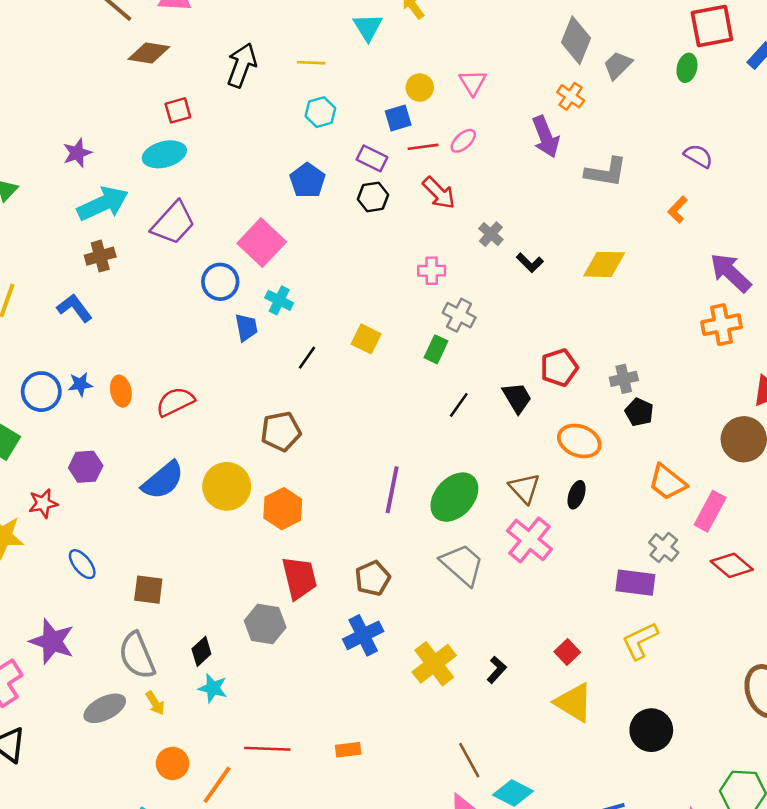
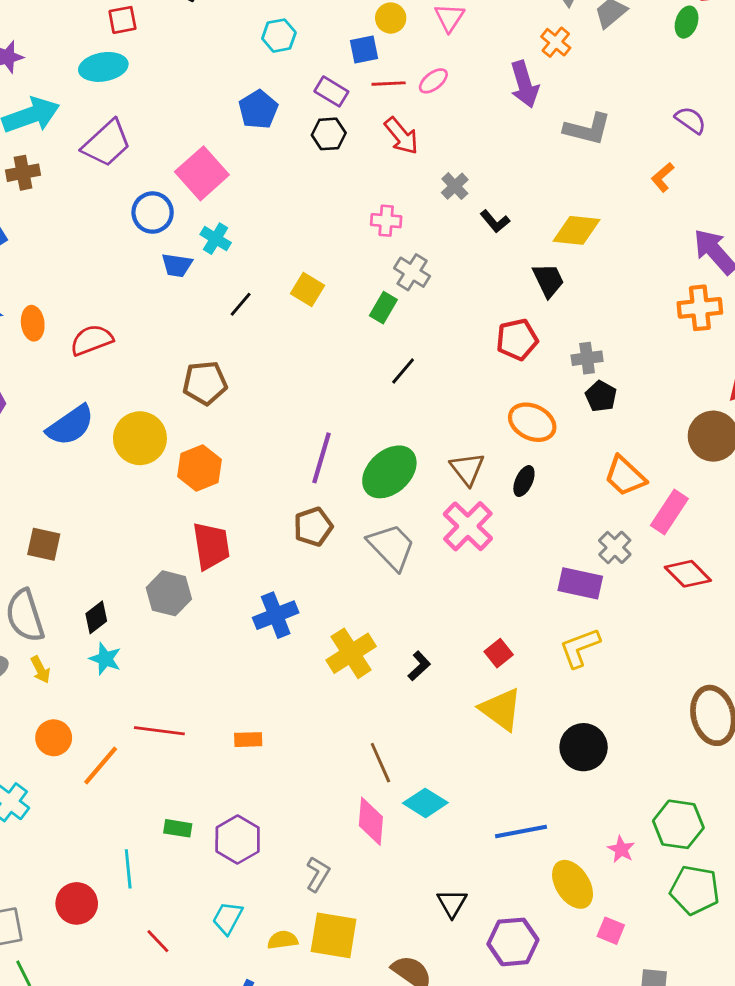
blue trapezoid: (246, 327) -> (177, 265), turned 104
black trapezoid: (517, 398) -> (548, 280), moved
brown pentagon: (373, 578) -> (313, 527), moved

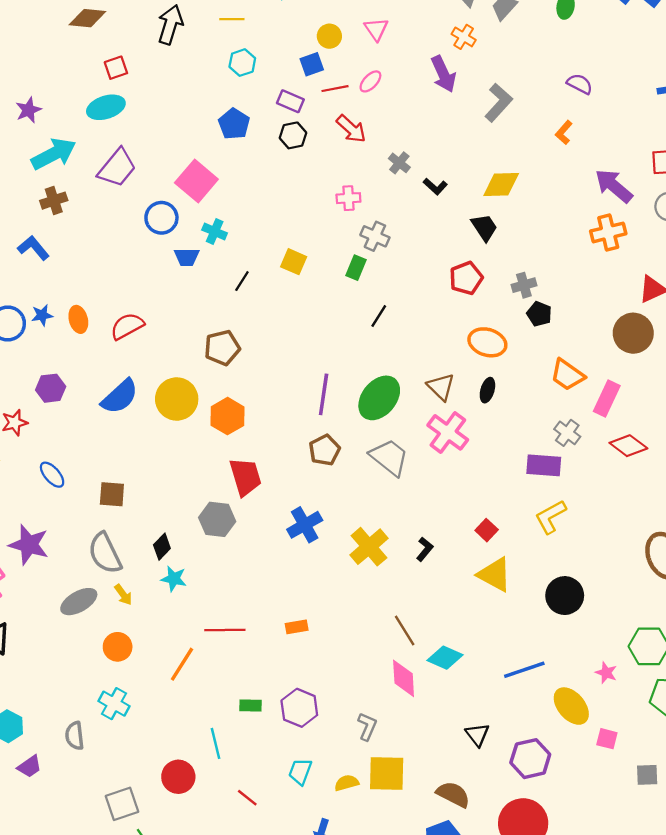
gray L-shape: (587, 129) -> (499, 103), turned -54
orange circle: (54, 738) -> (118, 647), moved

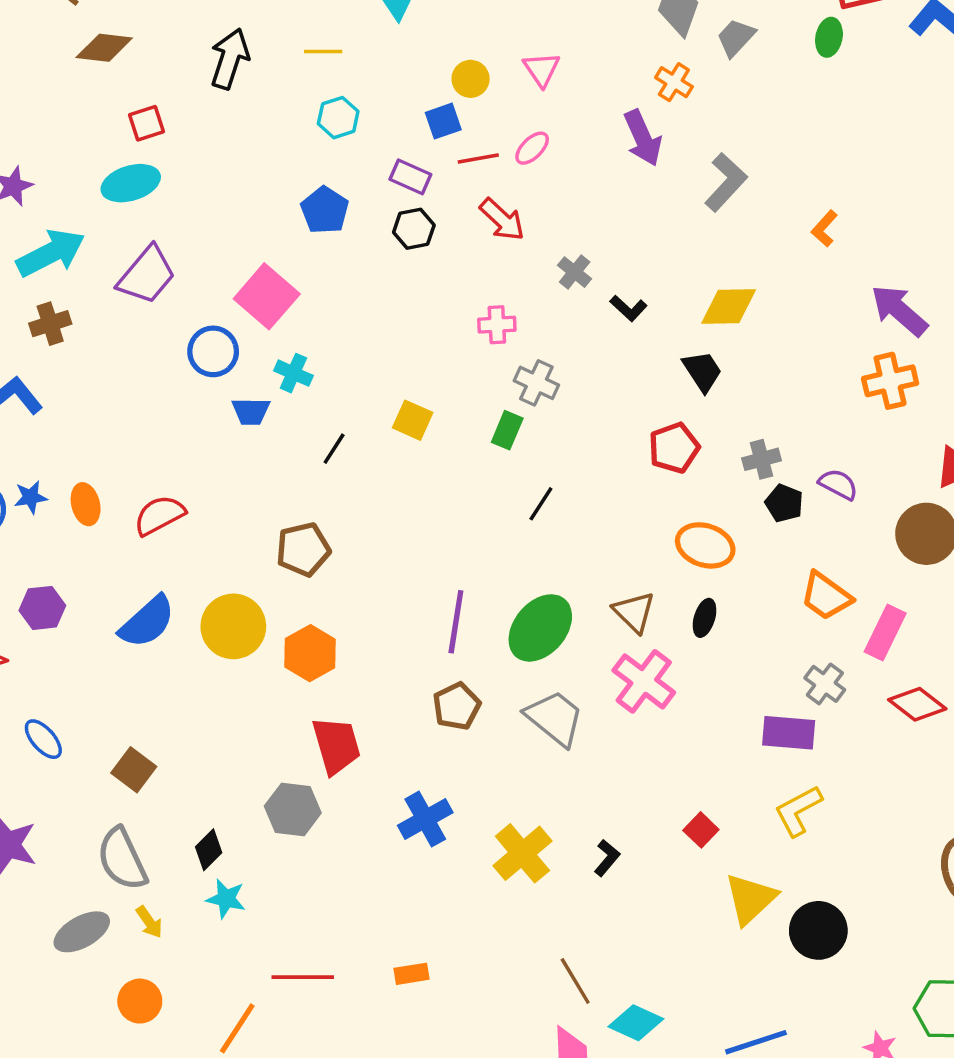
purple semicircle: (580, 84) -> (838, 484), moved
brown square: (112, 494) -> (134, 770), turned 32
yellow triangle: (495, 575) -> (750, 899), moved, turned 48

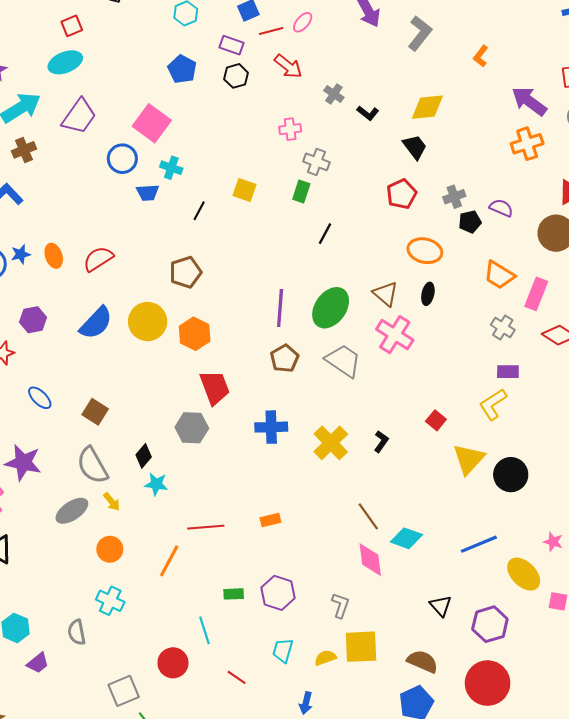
black pentagon: (784, 503) -> (470, 222), turned -30
purple rectangle: (789, 733) -> (508, 372), moved, size x0.7
blue cross: (425, 819) -> (271, 427), turned 32

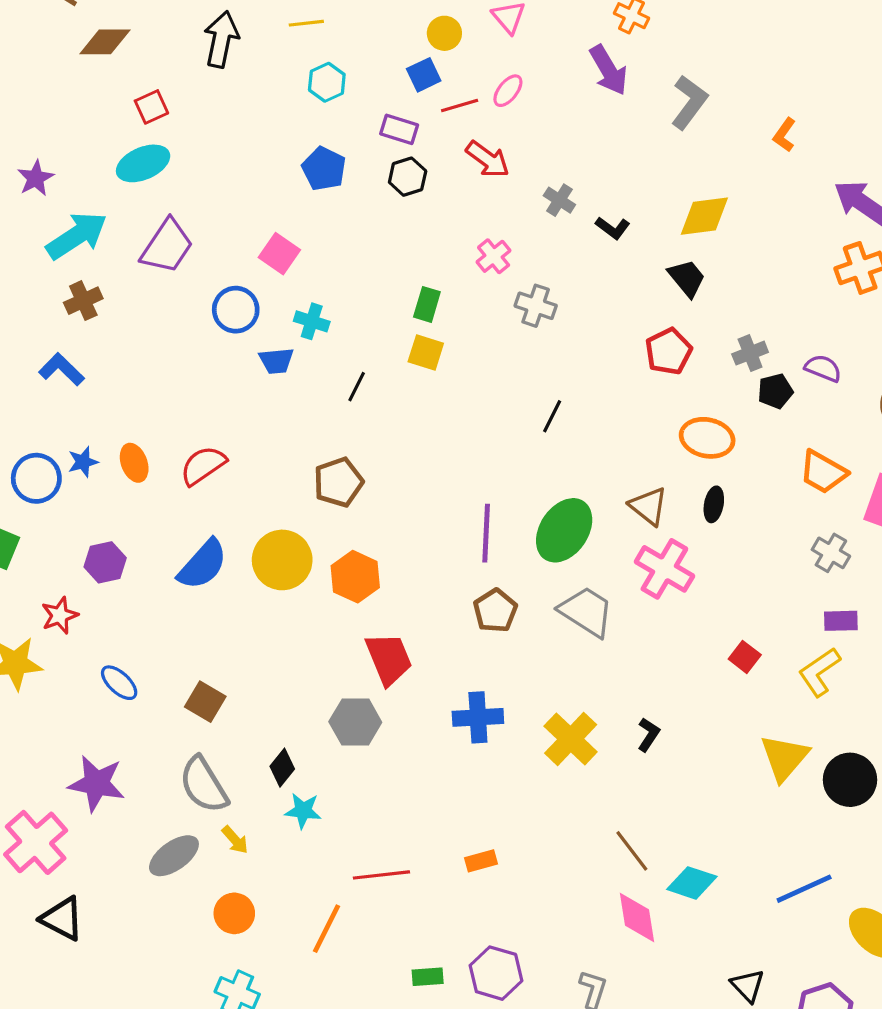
pink square: (152, 123) -> (279, 254), size x0.7
pink cross: (290, 129) -> (494, 256), turned -30
green rectangle: (301, 191) -> (427, 304), moved
red square: (436, 420) -> (745, 657), moved

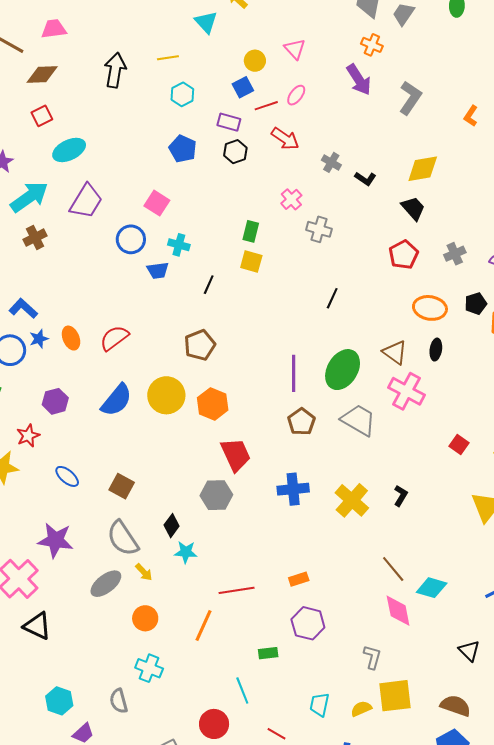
red square: (151, 107) -> (42, 116), moved
blue L-shape: (61, 369) -> (23, 308), moved
black pentagon: (775, 391) -> (476, 304), moved
purple hexagon: (496, 973) -> (308, 623), moved

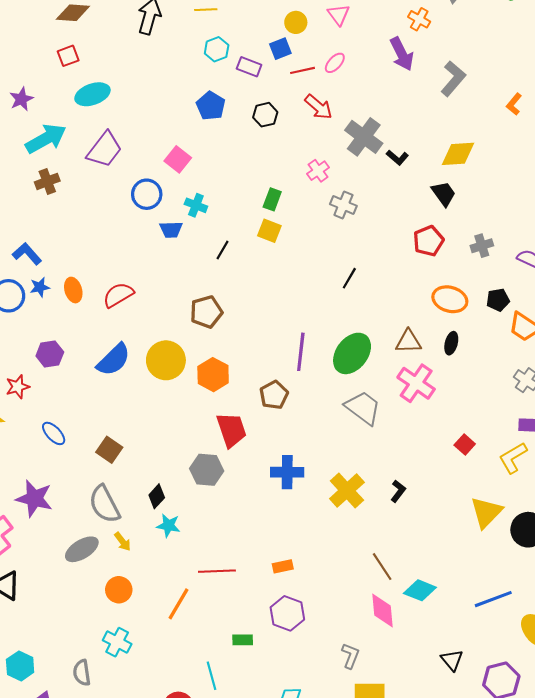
purple rectangle: (229, 122) -> (249, 67), moved
gray cross: (331, 162) -> (364, 137), size x1.8
brown triangle: (395, 352) -> (408, 341), turned -44
brown pentagon: (301, 422) -> (274, 395), moved

